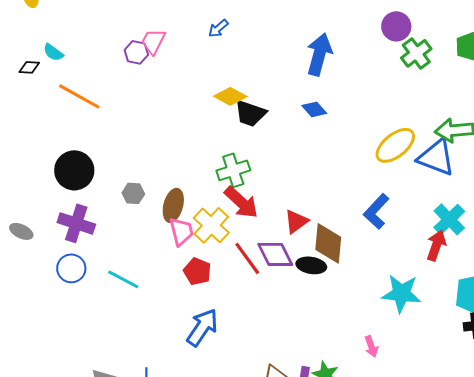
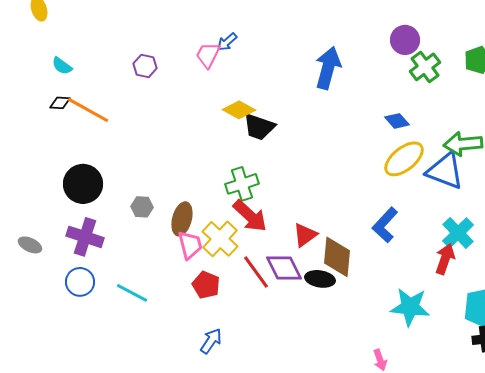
pink trapezoid: (153, 41) -> (208, 55), moved
black diamond: (29, 67) -> (60, 103), moved
blue diamond: (314, 109) -> (397, 121), moved
blue arrow: (202, 327) -> (211, 341), size x0.7

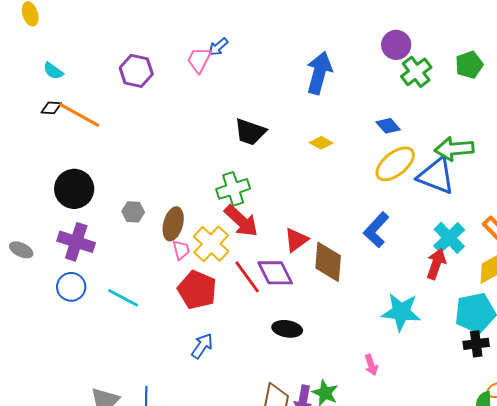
purple hexagon: (145, 66) -> (136, 71), size x1.4
yellow diamond: (239, 110) -> (321, 143), moved, size x0.7
pink trapezoid: (190, 245) -> (181, 250), size x0.7
black ellipse: (320, 279) -> (287, 329), moved
red pentagon: (206, 285) -> (197, 290), size x1.4

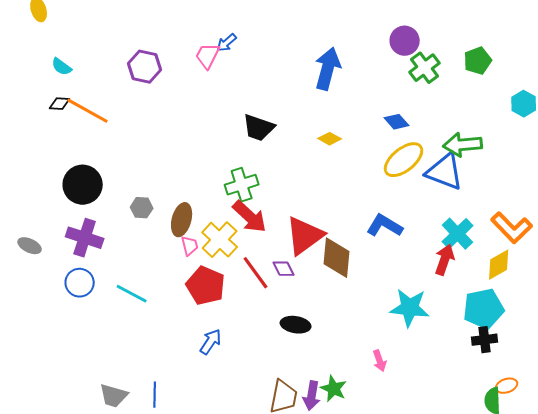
blue L-shape: (376, 230) -> (385, 226), turned 78
red triangle: (296, 240) -> (305, 236), size x1.6
purple diamond: (275, 273) -> (284, 269), size x0.6

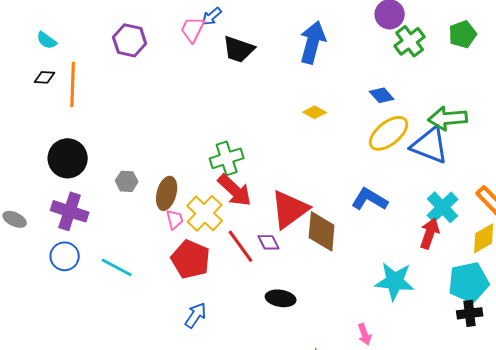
orange line: (88, 111) -> (73, 84), turned 63
black trapezoid: (259, 128) -> (239, 49), moved

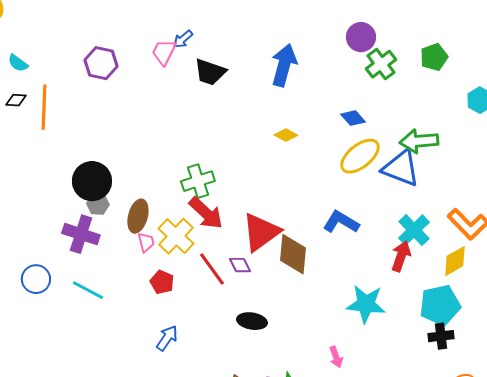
black circle: (68, 158) -> (92, 181), moved
purple cross: (70, 211) -> (81, 234), moved
red pentagon: (191, 259) -> (162, 282), size x0.6

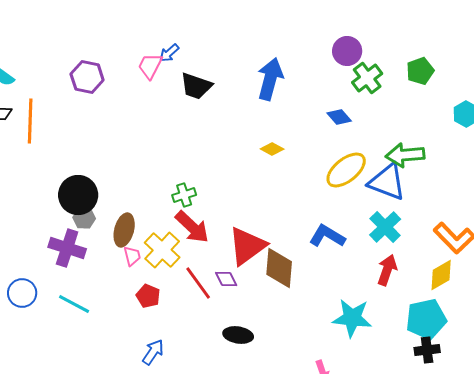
blue diamond: (353, 118) -> (339, 117), moved
green cross: (198, 181) -> (184, 195), size x0.7
cyan cross: (414, 230) -> (385, 227), moved

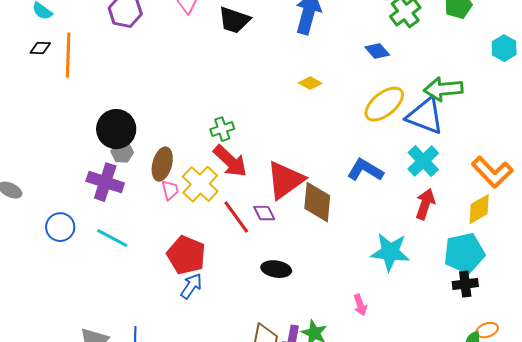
red pentagon: (148, 296) -> (186, 255), moved, size x1.6

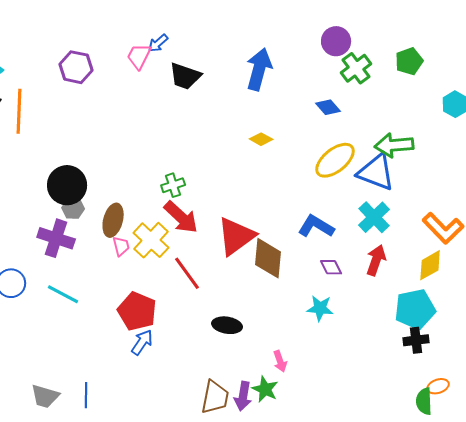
purple diamond: (264, 213) -> (331, 267), moved
cyan star: (390, 252) -> (320, 308), moved, size x0.7
pink arrow: (360, 305) -> (280, 361), moved

